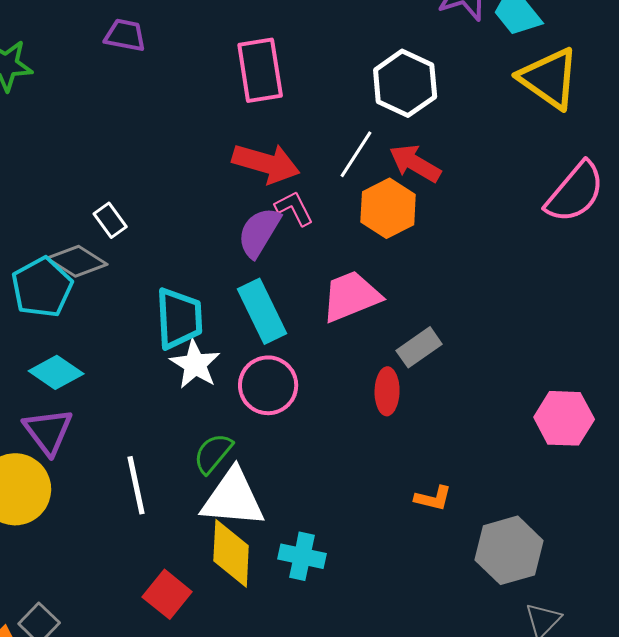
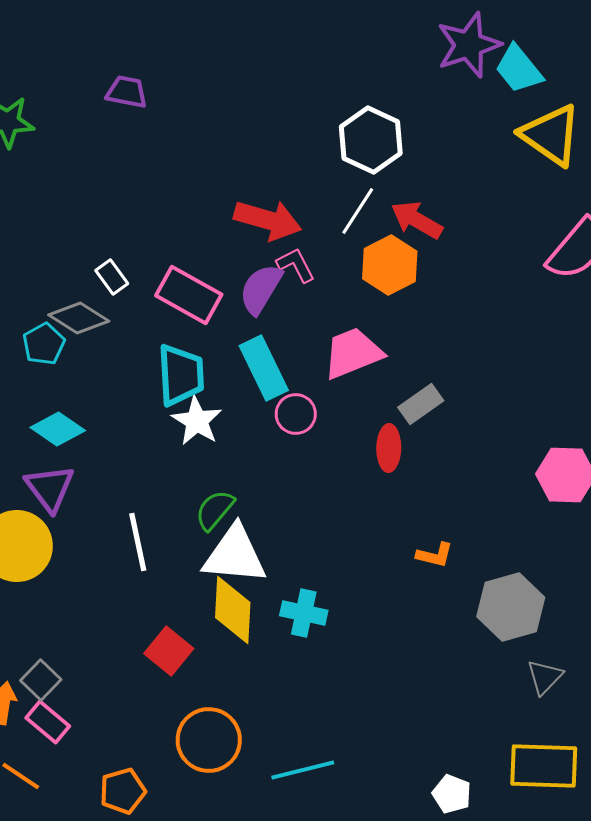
pink rectangle: (260, 70) -> (189, 295), moved, turned -52
white hexagon: (405, 83) -> (371, 140), moved
cyan pentagon: (42, 287) -> (44, 344), size x0.7
pink circle: (268, 385) -> (296, 414), moved, size x0.7

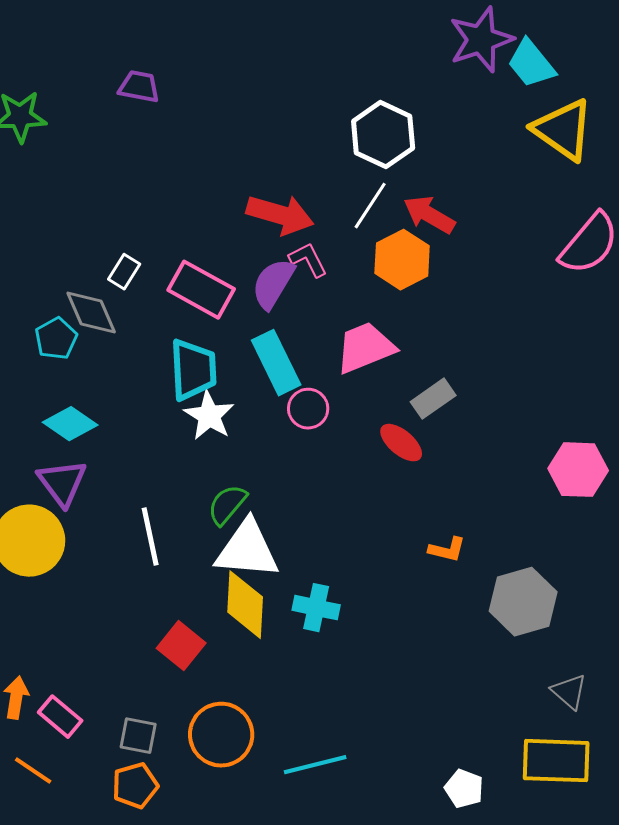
white rectangle: (112, 277) -> (124, 272), turned 68
gray diamond: (79, 318) -> (91, 313), turned 34
red ellipse: (389, 448) -> (401, 443), turned -51
gray triangle: (545, 677) -> (569, 692), moved, turned -33
gray square: (41, 680) -> (138, 736), moved, turned -33

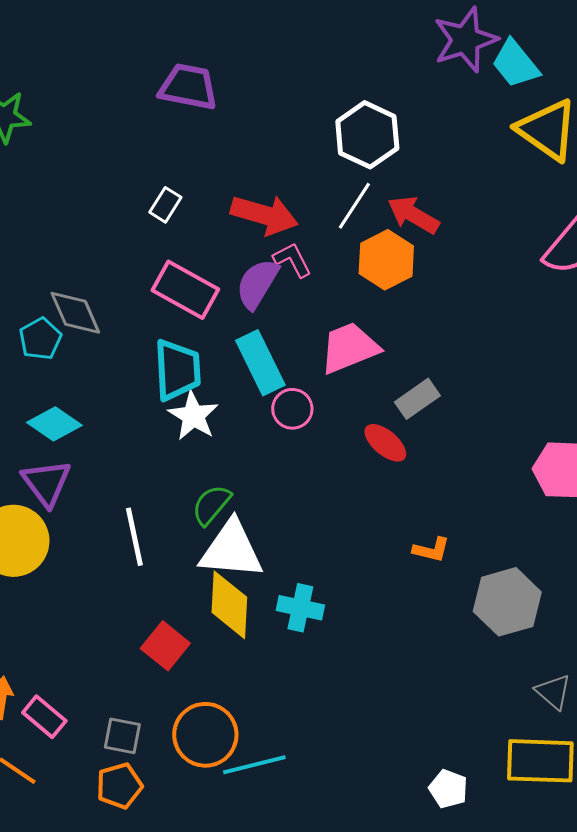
purple trapezoid: (139, 87) -> (188, 87), moved, size x1.4
white rectangle: (124, 272) -> (165, 205), moved
cyan line: (315, 765) -> (254, 765), moved

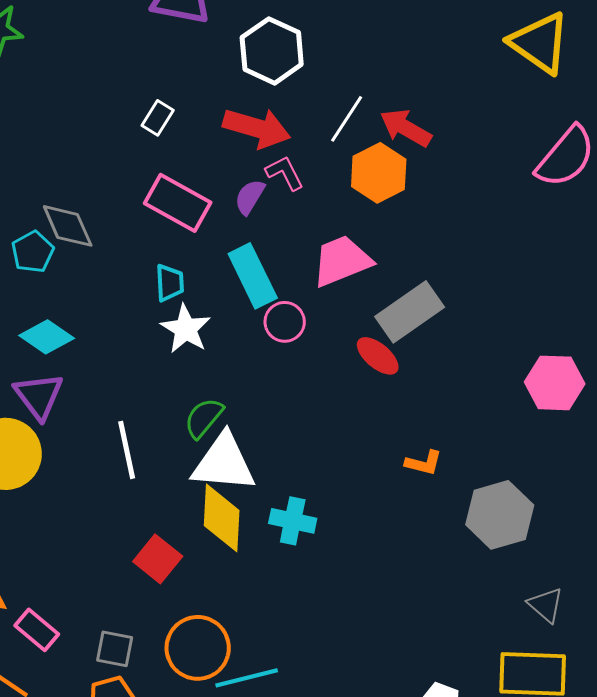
white hexagon: (367, 135) -> (272, 51), moved
purple semicircle: (257, 284) -> (250, 197), size x0.7
cyan trapezoid: (177, 370) -> (170, 283), size x0.6
gray rectangle: (417, 399) -> (410, 312), size x1.5

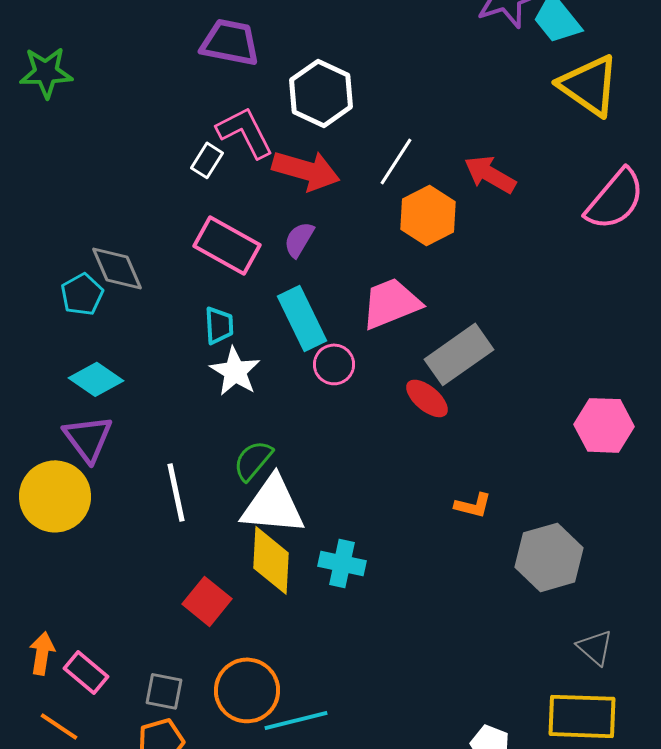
red arrow: (406, 128) -> (490, 174), moved
pink L-shape: (285, 173) -> (245, 132), moved, size x1.5

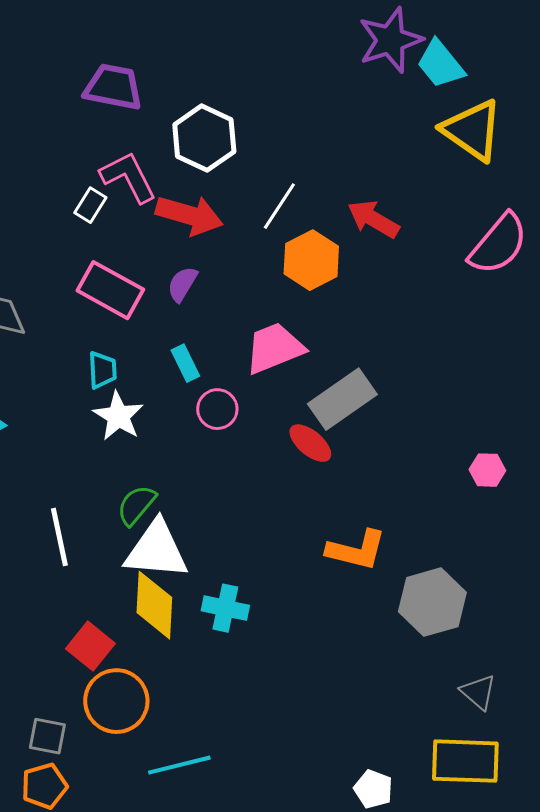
cyan rectangle: (302, 318) -> (185, 363), size x0.6
pink hexagon: (604, 425) -> (487, 470), size x0.6
orange L-shape: (473, 505) -> (356, 550), size x1.6
orange circle: (247, 690) -> (116, 701), moved

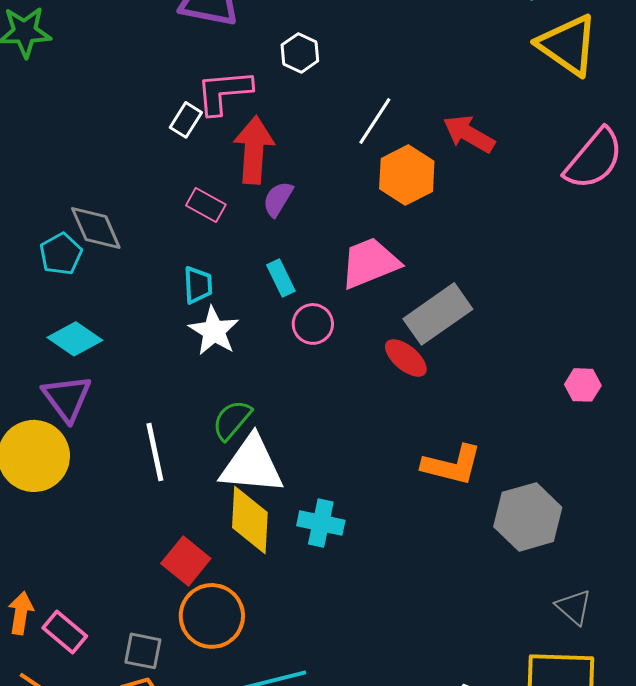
white hexagon: (204, 138) -> (300, 53), size x0.6
pink L-shape: (128, 177) -> (224, 92), turned -68
red arrow: (189, 215) -> (254, 150), moved, turned -102
pink rectangle: (110, 290) -> (206, 205), size x0.6

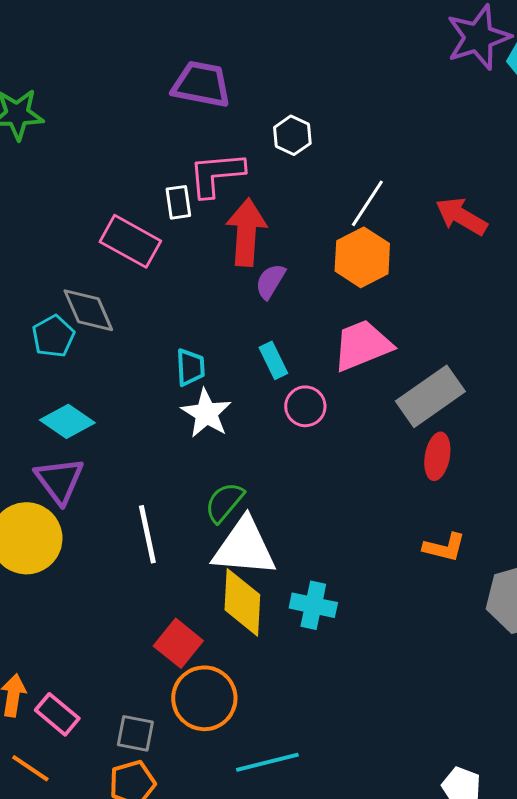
white rectangle: (186, 120) -> (178, 202), turned -40
orange hexagon: (407, 175) -> (362, 257), moved
pink rectangle: (206, 205) -> (130, 241), moved, size x1.5
red ellipse: (406, 358) -> (437, 456), moved, turned 60
orange L-shape: (452, 465) -> (444, 547), size x0.7

